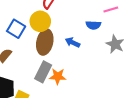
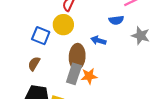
brown ellipse: (45, 42) -> (77, 57), moved

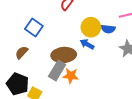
yellow circle: (63, 25) -> (91, 27), moved
brown ellipse: (77, 57) -> (64, 55), turned 70

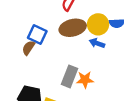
brown semicircle: (22, 52) -> (28, 48), moved
brown ellipse: (64, 55) -> (73, 28), moved

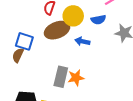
yellow circle: (98, 24) -> (73, 16), moved

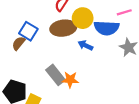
blue semicircle: (98, 20) -> (107, 28), size x1.6
gray rectangle: (61, 77) -> (56, 75), turned -66

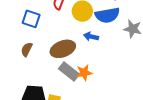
brown ellipse: (63, 28) -> (63, 49), moved
blue square: (28, 31) -> (31, 19), moved

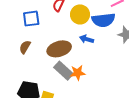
blue square: (31, 19) -> (31, 19), turned -30

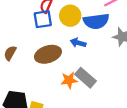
blue square: (31, 19) -> (43, 19), moved
gray rectangle: (63, 71) -> (86, 78), moved

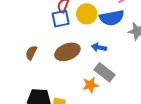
blue arrow: (78, 43) -> (99, 47), moved
orange star: (69, 80) -> (90, 85), moved

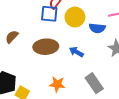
blue semicircle: (112, 18) -> (97, 28), size x0.7
gray rectangle: (105, 72) -> (94, 83), moved

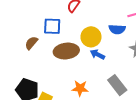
blue square: (49, 14) -> (52, 26), moved
yellow circle: (75, 17) -> (91, 37), moved

